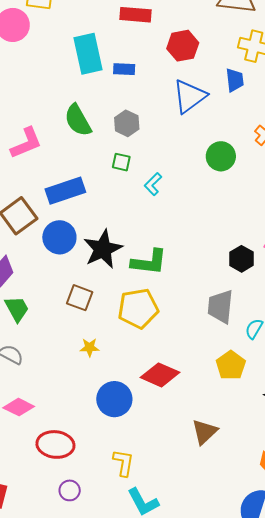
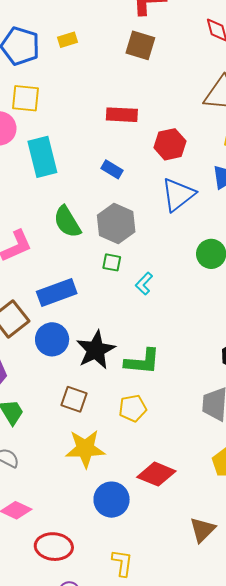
cyan rectangle: (88, 54) -> (42, 157), moved
blue rectangle: (124, 69) -> (112, 169), turned 30
gray hexagon: (127, 123) -> (116, 224), size x1.5
yellow pentagon: (138, 308) -> (133, 408), size x0.7
yellow star: (90, 347) -> (85, 449), size x2.0

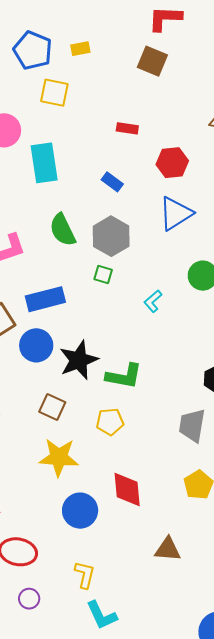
yellow square: (25, 98) -> (54, 93), moved
red rectangle: (122, 115) -> (127, 128), size x0.7
cyan L-shape: (144, 284) -> (153, 301), moved
red diamond: (156, 474) -> (127, 490), turned 57
brown triangle: (203, 530) -> (168, 549), turned 44

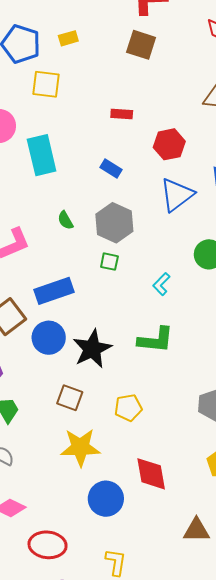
green semicircle: (63, 230) -> (65, 220), size x0.6
green L-shape: (124, 376) -> (156, 340), moved

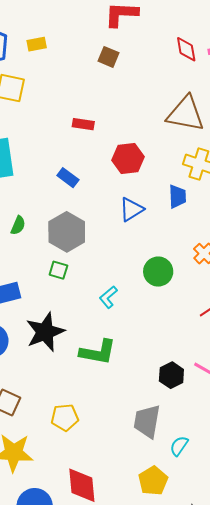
brown square: (141, 45) -> (108, 57), size x0.7
blue triangle: (177, 195) -> (131, 209), size x0.7
green semicircle: (65, 220) -> (18, 225), turned -132
black star: (92, 349) -> (45, 332), moved

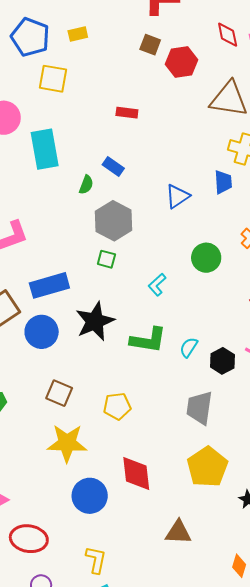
red hexagon: (128, 158) -> (181, 62), moved
green semicircle: (18, 225) -> (86, 185), moved
cyan semicircle: (179, 446) -> (189, 347), moved
yellow pentagon: (153, 481) -> (207, 467), size x1.4

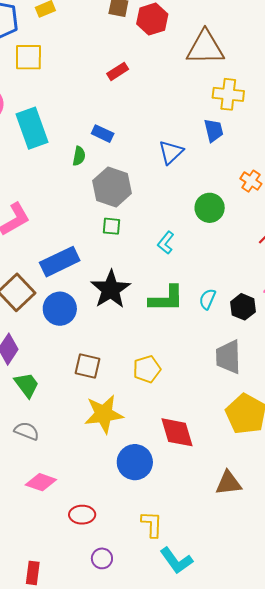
red rectangle: (127, 113) -> (118, 71), moved, turned -30
red ellipse: (29, 539) -> (82, 515), size x0.7

